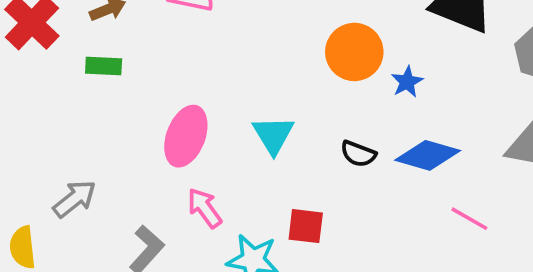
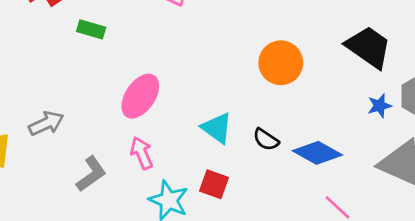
blue star: (407, 82) -> (380, 106), moved
cyan triangle: (273, 135) -> (217, 128), moved, turned -36

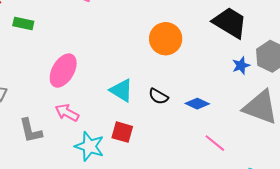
pink arrow: (142, 153) -> (67, 113), turned -35
blue diamond: (317, 153) -> (197, 104), size x0.7
gray L-shape: (91, 174) -> (31, 131), turned 116

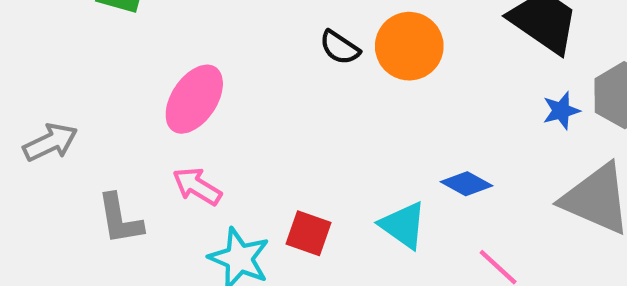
cyan triangle: (122, 90) -> (403, 225), moved
black semicircle: (158, 96) -> (340, 48), moved

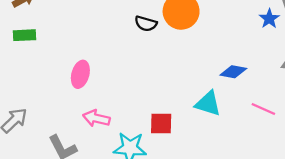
pink ellipse: (194, 99) -> (80, 74), size x0.7

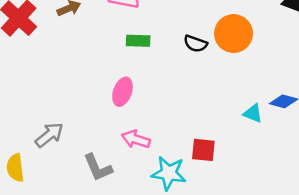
green rectangle: (24, 35) -> (138, 41), moved
cyan triangle: (208, 104) -> (253, 113), moved, size x0.7

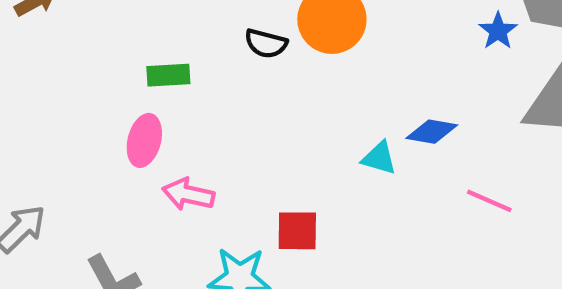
green rectangle: (138, 41) -> (168, 75), moved
pink arrow: (136, 139) -> (188, 194), moved

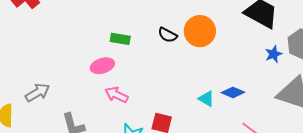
pink ellipse: (144, 140) -> (102, 66), turned 45

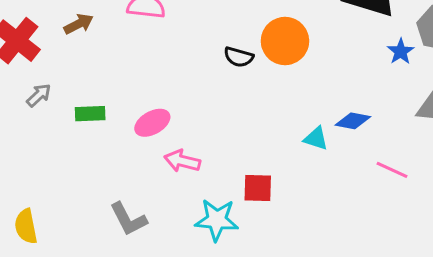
green rectangle: (120, 39) -> (90, 114), moved
gray arrow: (37, 92) -> (39, 95), moved, size x0.7

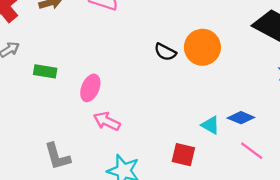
pink ellipse: (152, 123) -> (90, 88), turned -50
pink line: (392, 170) -> (252, 151), moved
red square: (258, 188) -> (183, 155), moved

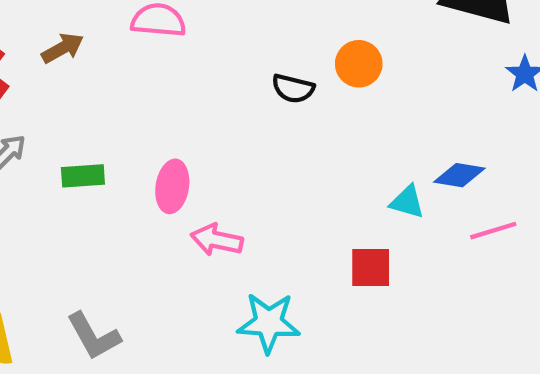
orange circle: (202, 47) -> (359, 64), size x0.7
pink line: (252, 151) -> (493, 231), turned -40
gray L-shape: (57, 156) -> (94, 336), moved

